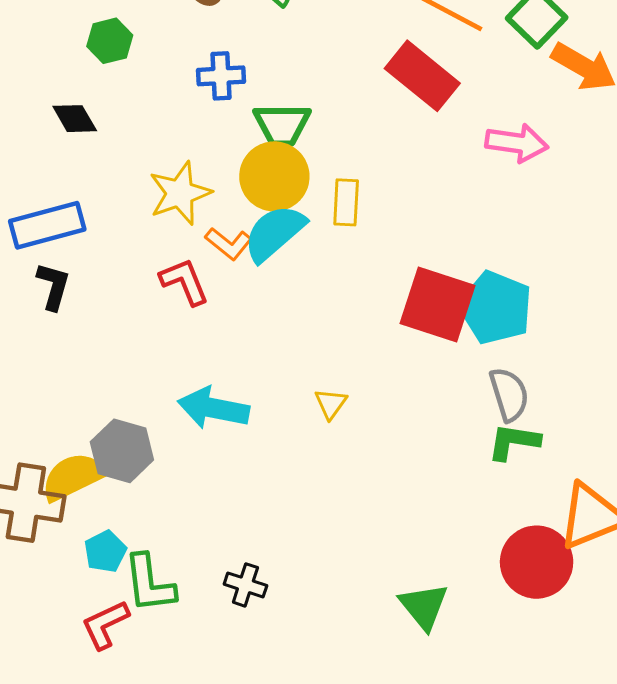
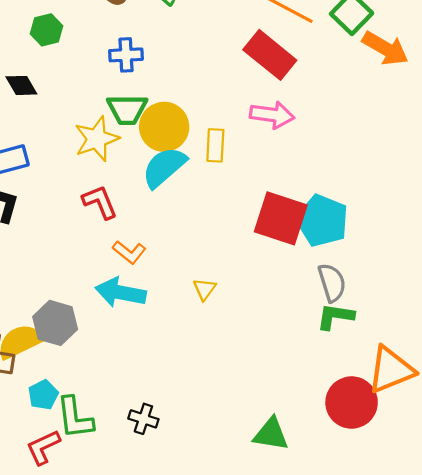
green trapezoid: (282, 125) -> (127, 109), moved
pink arrow: (517, 143) -> (272, 115), moved
orange L-shape: (229, 244) -> (129, 252), moved
green triangle: (424, 606) -> (271, 434), turned -42

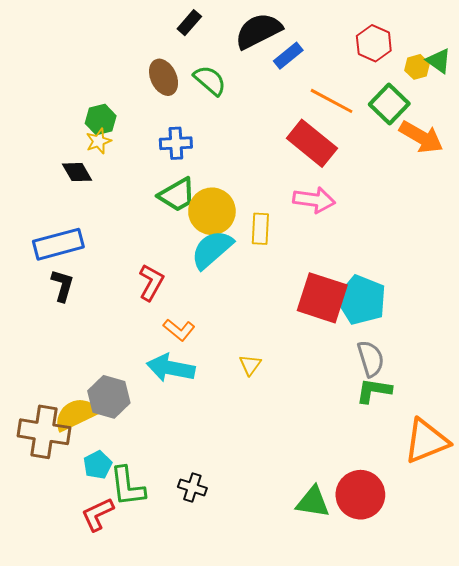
green trapezoid: (127, 109) -> (177, 195), turned -30
yellow star: (97, 139) -> (99, 141), moved, size x0.6
red L-shape: (100, 202) -> (151, 282), turned 51
red circle: (352, 402) -> (360, 495), moved

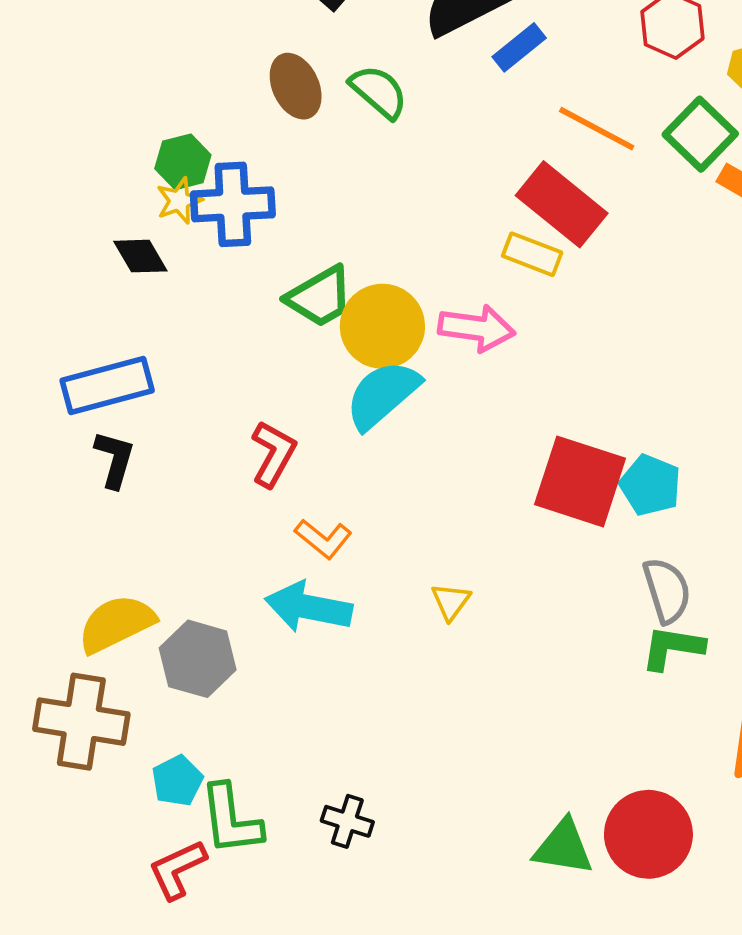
blue cross: (176, 143) -> (233, 204), moved, size x1.4
pink arrow: (314, 200) -> (477, 328), moved
yellow rectangle: (260, 229) -> (532, 254), moved, turned -72
cyan pentagon: (361, 300) -> (650, 485), size x0.7
yellow semicircle: (76, 414) -> (116, 624), moved

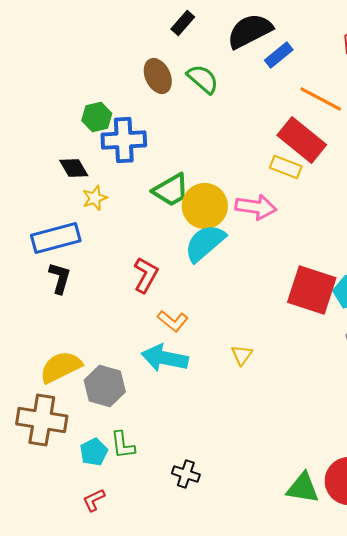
yellow star: (179, 201) -> (95, 198), moved
green L-shape: (231, 820) -> (123, 445), moved, size x0.7
red L-shape: (177, 869) -> (94, 500), size x0.7

